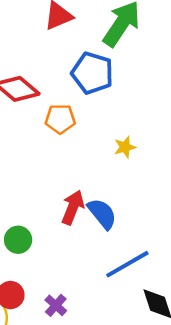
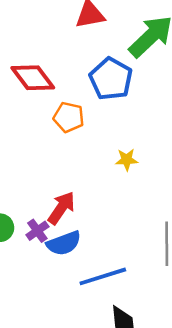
blue semicircle: (102, 214) -> (64, 243), moved, turned 96
purple cross: (56, 305) -> (37, 231), moved

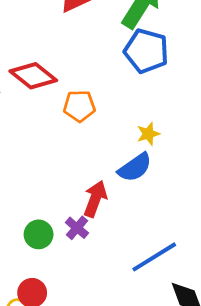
blue pentagon: (111, 79) -> (146, 51), moved
blue semicircle: (64, 243) -> (135, 167), moved

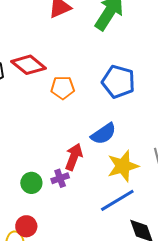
blue pentagon: (146, 51) -> (118, 82), moved
yellow star: (148, 134) -> (123, 166), moved, size x1.8
purple cross: (77, 228) -> (60, 178), turned 30

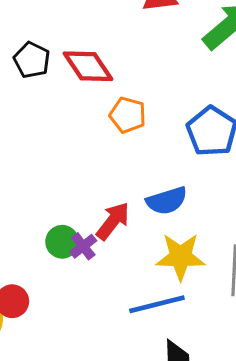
purple cross: (60, 178) -> (83, 246), turned -36
green circle: (31, 183) -> (62, 242), moved

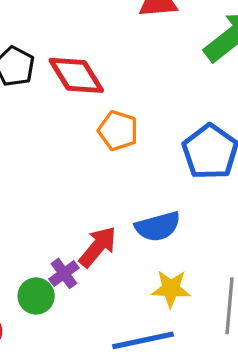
green circle: (62, 242) -> (36, 296), moved
yellow star: (181, 257) -> (171, 289), size x0.7

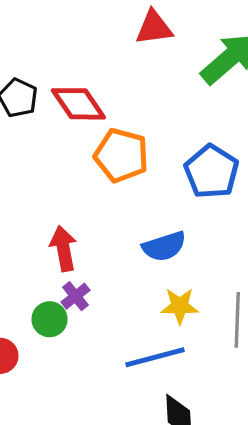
orange pentagon: (118, 131) -> (121, 155), size x1.4
red arrow: (98, 247) -> (63, 248), moved, turned -48

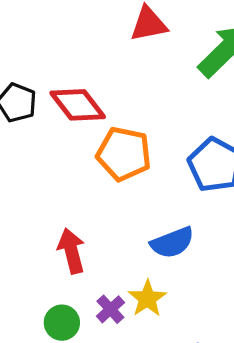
purple cross: (75, 296) -> (110, 309), moved
yellow star: (180, 306) -> (147, 299), moved, turned -30

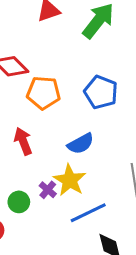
red arrow: (71, 251) -> (23, 141), moved
yellow star: (147, 299) -> (70, 180), size x1.4

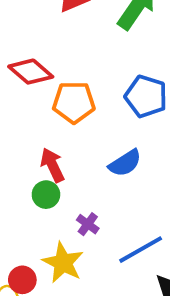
yellow star: (70, 180) -> (63, 263), moved
green circle: (19, 202) -> (46, 195), moved

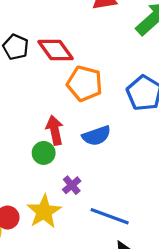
blue semicircle: (125, 163) -> (96, 136), moved
blue line: (141, 250) -> (110, 216), turned 36

